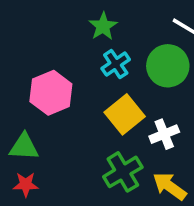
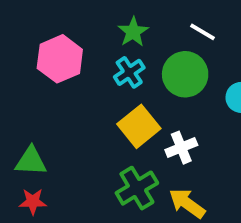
green star: (103, 26) -> (133, 32), moved
pink hexagon: (51, 93) -> (60, 59), moved

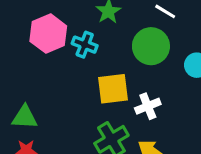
cyan cross: (129, 72) -> (85, 45), moved, turned -35
yellow square: (139, 126) -> (113, 89), turned 32

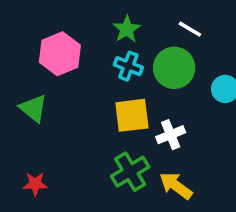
cyan cross: (85, 45) -> (128, 66), moved
green triangle: (25, 117) -> (33, 108), moved, turned 36

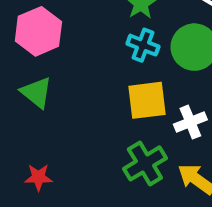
pink hexagon: (60, 54) -> (38, 31), moved

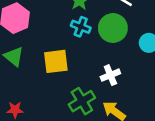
yellow square: (147, 100) -> (56, 61), moved

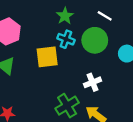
yellow square: (56, 61) -> (47, 57), moved

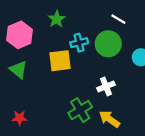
green star: (65, 16) -> (57, 19), moved
cyan cross: (66, 39) -> (79, 43), turned -35

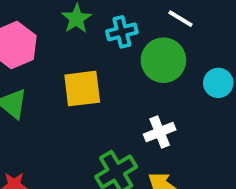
cyan cross: (79, 43) -> (122, 32), moved

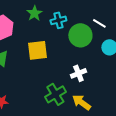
white line: (180, 19) -> (99, 23), moved

